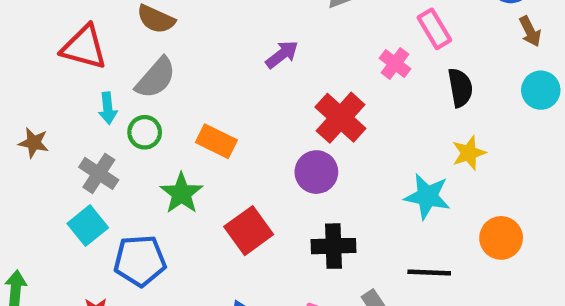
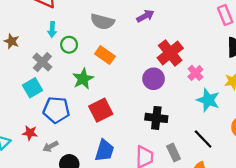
pink cross: (395, 64) -> (195, 73), moved
gray semicircle: (156, 78) -> (102, 22), moved, turned 55
red square: (249, 231) -> (101, 110), moved
black line: (429, 273) -> (203, 139), turned 35

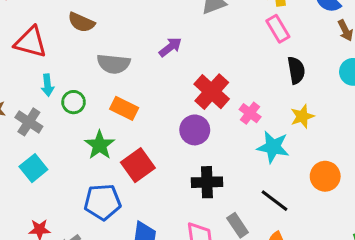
gray cross: (42, 62) -> (29, 122), moved
blue pentagon: (56, 110) -> (103, 202), moved
red square: (101, 110) -> (138, 165), moved

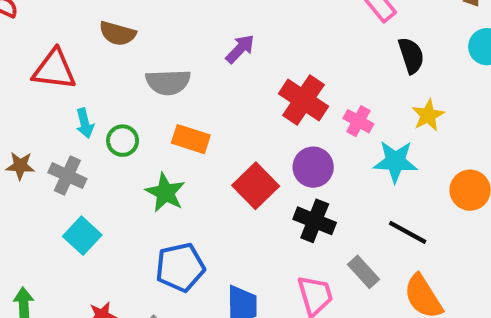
purple circle: (195, 130) -> (313, 167), moved
red square: (138, 165) -> (256, 186), moved
black cross: (207, 182) -> (315, 221), turned 32

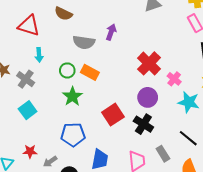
purple arrow: (240, 49) -> (111, 32), moved, turned -35
green circle: (123, 141) -> (67, 70), moved
red square: (256, 186) -> (113, 115), moved

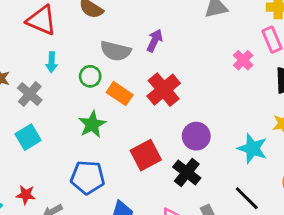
red cross: (149, 63) -> (164, 90), moved
green circle: (67, 70) -> (90, 76), moved
pink cross: (174, 79) -> (243, 60), moved

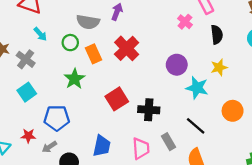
cyan arrow: (52, 62) -> (40, 34), turned -40
orange rectangle: (120, 94) -> (94, 54), turned 36
purple circle: (196, 136) -> (177, 65), moved
black cross: (187, 172) -> (149, 110), turned -30
blue pentagon: (88, 177) -> (57, 118), moved

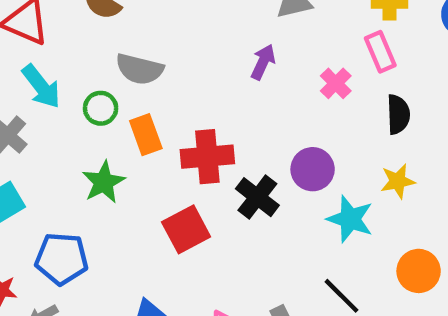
purple arrow: (117, 12) -> (263, 62), moved
cyan arrow: (40, 34) -> (41, 87), size x1.5
red cross: (127, 48) -> (207, 157), moved, turned 35
black cross: (149, 110) -> (257, 197), moved, turned 30

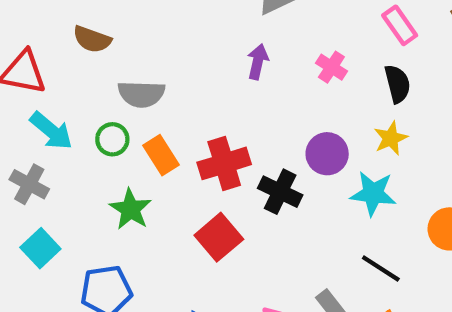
pink rectangle: (380, 52) -> (400, 25), moved
yellow star: (398, 181) -> (391, 138), moved

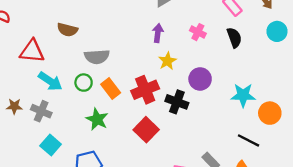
yellow star: (391, 138) -> (167, 61), moved
cyan star: (373, 194) -> (243, 95), moved
black line: (381, 268) -> (249, 140), moved

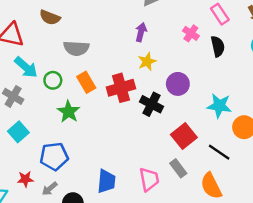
pink cross: (198, 32) -> (191, 33), moved
green circle: (84, 83) -> (53, 80), moved
red square: (146, 130) -> (184, 136), moved

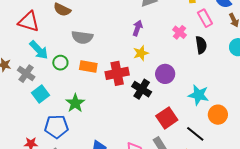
orange rectangle: (86, 82) -> (88, 67), turned -54
green star: (69, 112) -> (75, 103), moved
cyan square: (18, 132) -> (40, 94), moved

